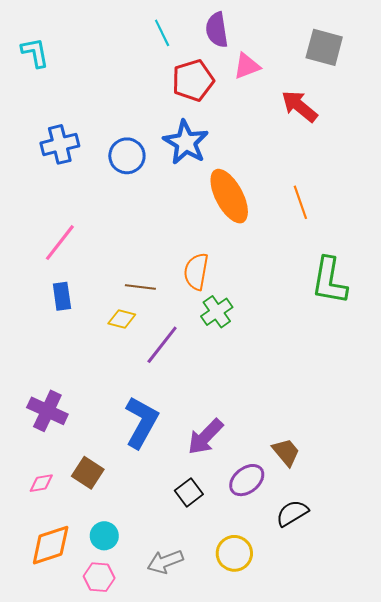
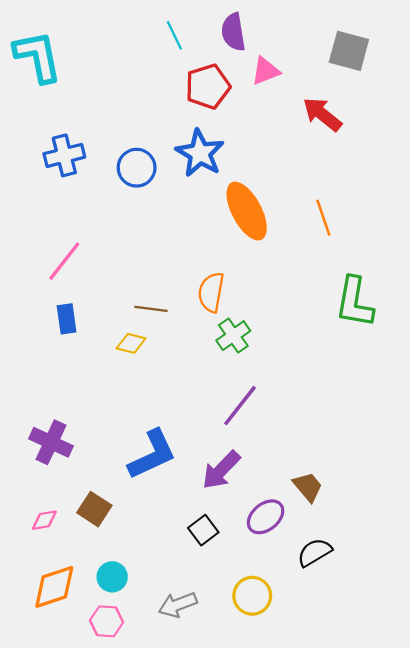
cyan L-shape: (35, 53) -> (38, 56), size x1.6
purple line: (162, 345) -> (240, 406), moved
blue L-shape: (141, 422) -> (152, 455), turned 36

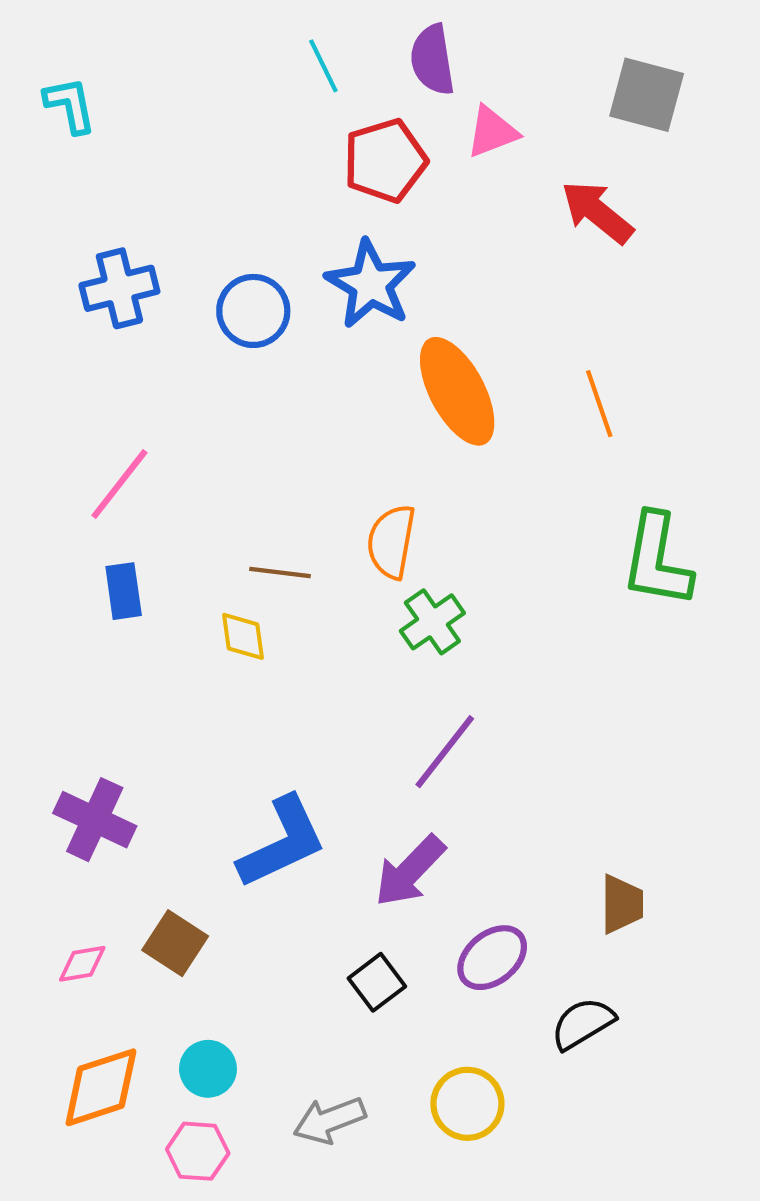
cyan L-shape: (38, 56) -> (70, 105), size x0.6
yellow diamond: (131, 343) -> (243, 636), turned 68
brown trapezoid: (308, 487) -> (622, 904), moved, turned 40

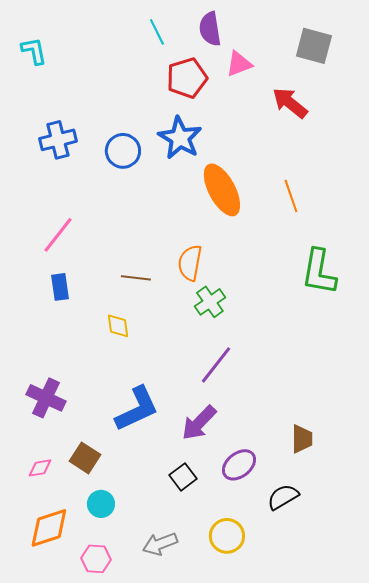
yellow diamond: (243, 636) -> (118, 326), moved
cyan circle: (208, 1069) -> (101, 504), moved

